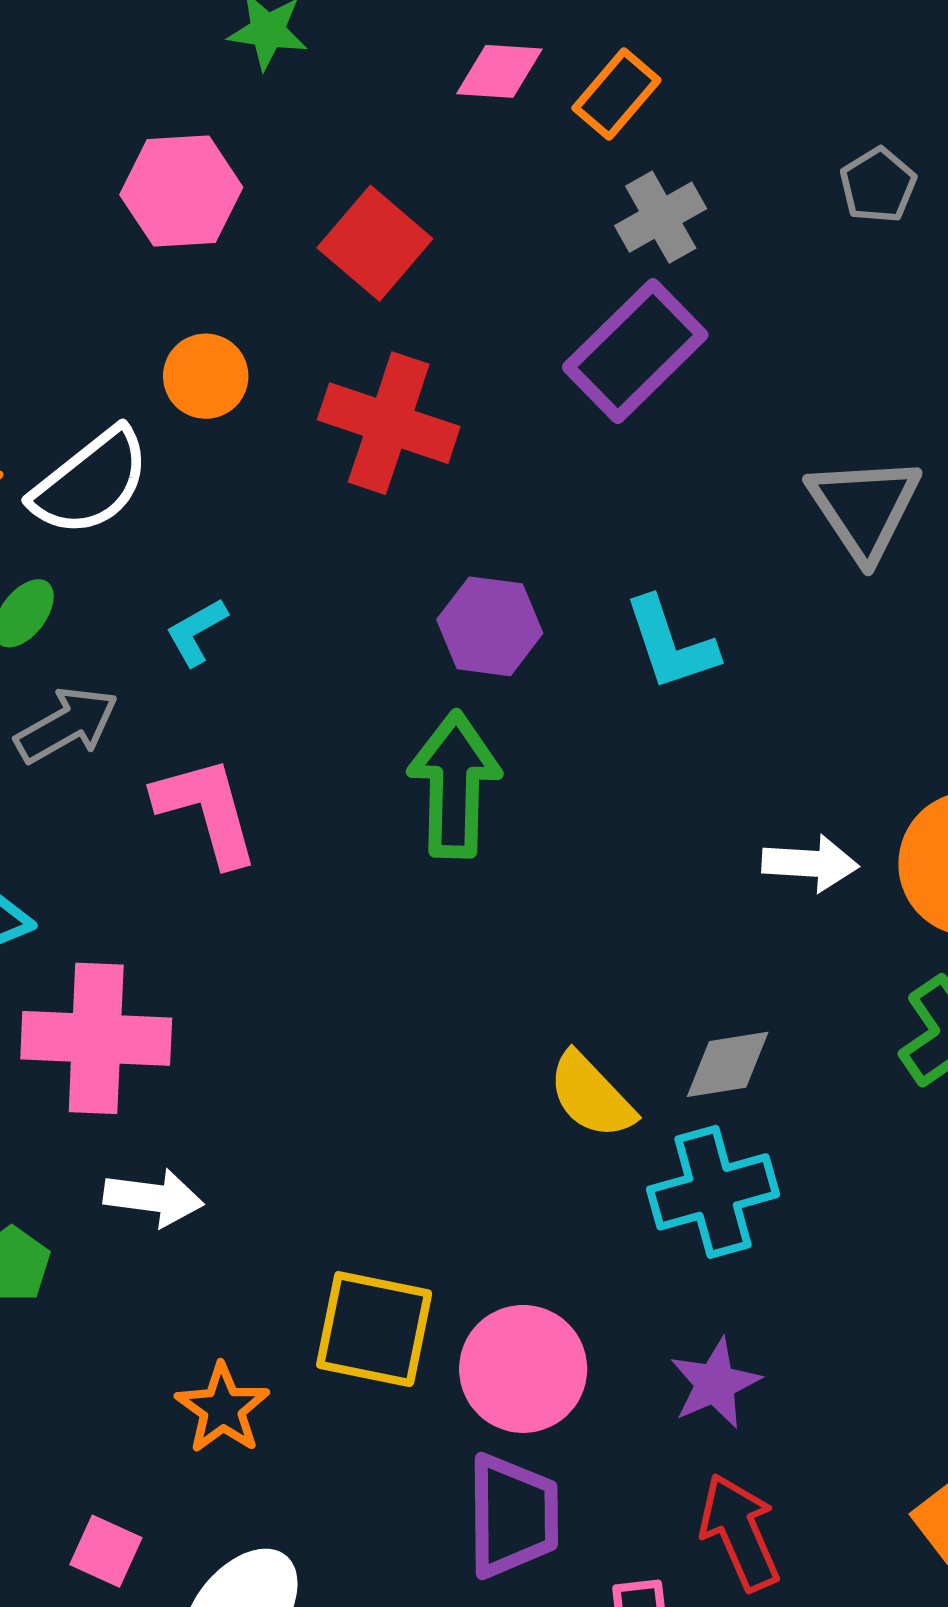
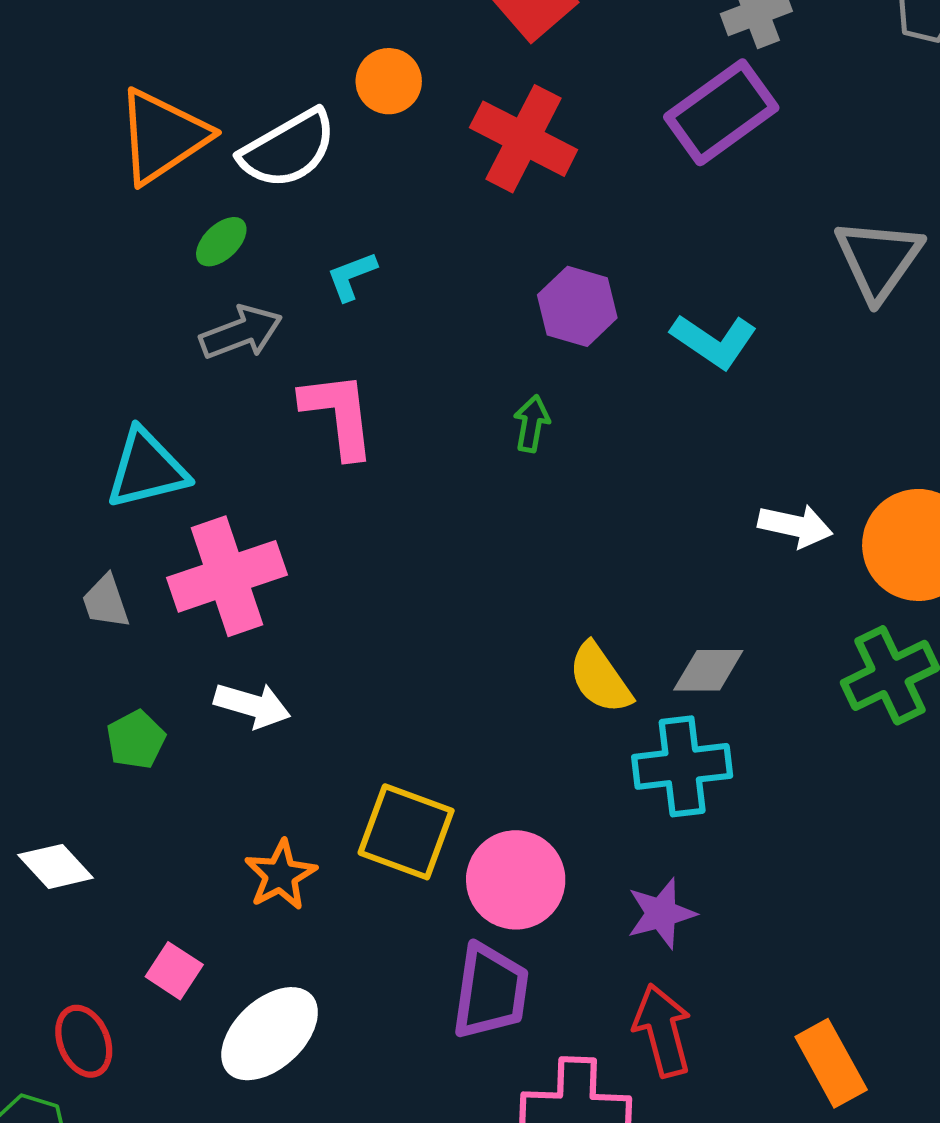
cyan L-shape: (671, 644) -> (714, 341), turned -46
green arrow: (454, 785) -> (532, 424), size x0.5
pink cross: (96, 1038) -> (227, 576), turned -30

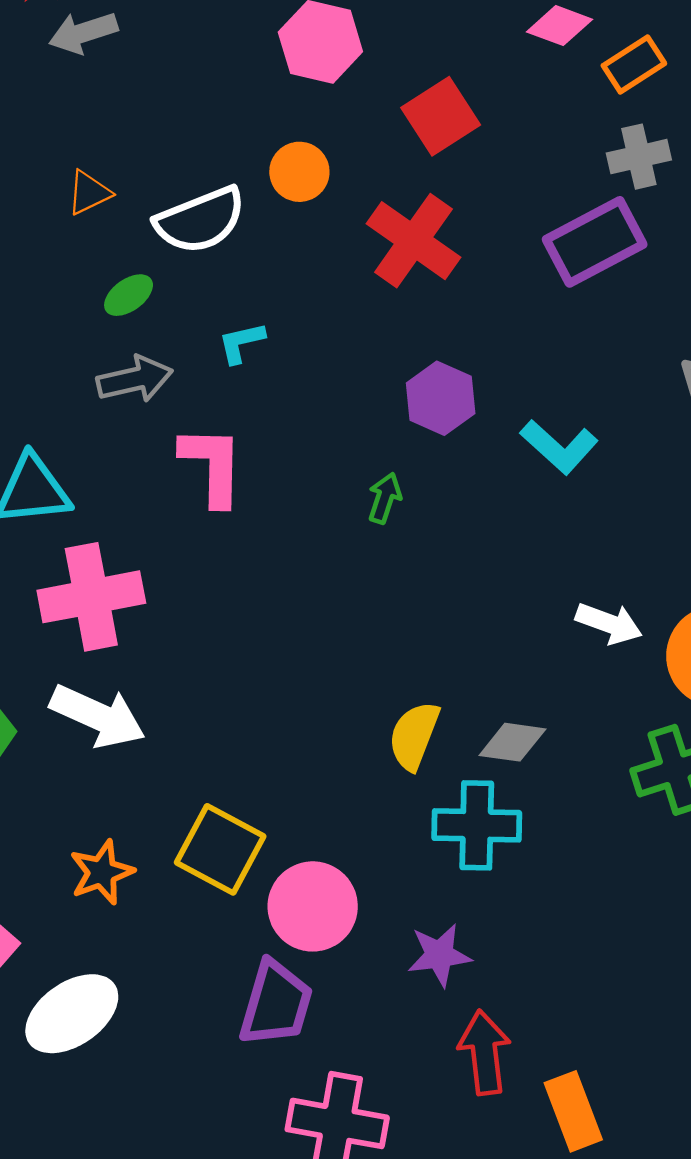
orange triangle: (162, 136) -> (89, 193), size x0.5
yellow semicircle: (600, 678) -> (414, 736), turned 48
white arrow: (252, 705) -> (98, 716), size x1.4
red arrow: (663, 1030) -> (484, 1052), moved

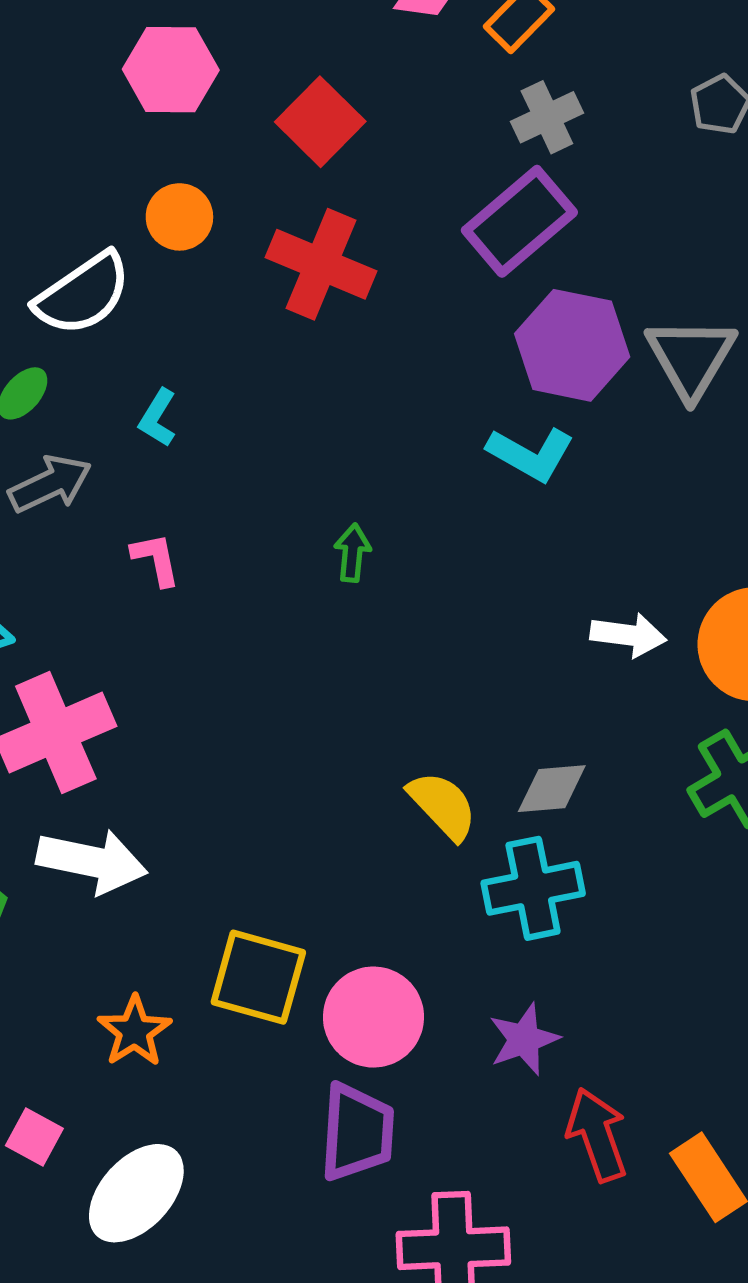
cyan L-shape: (241, 343) -> (158, 418), turned -33
purple hexagon: (441, 398) -> (572, 345), moved, size x1.4
pink L-shape: (212, 465) -> (156, 559), size x0.6
yellow semicircle: (414, 736) -> (443, 805), turned 128

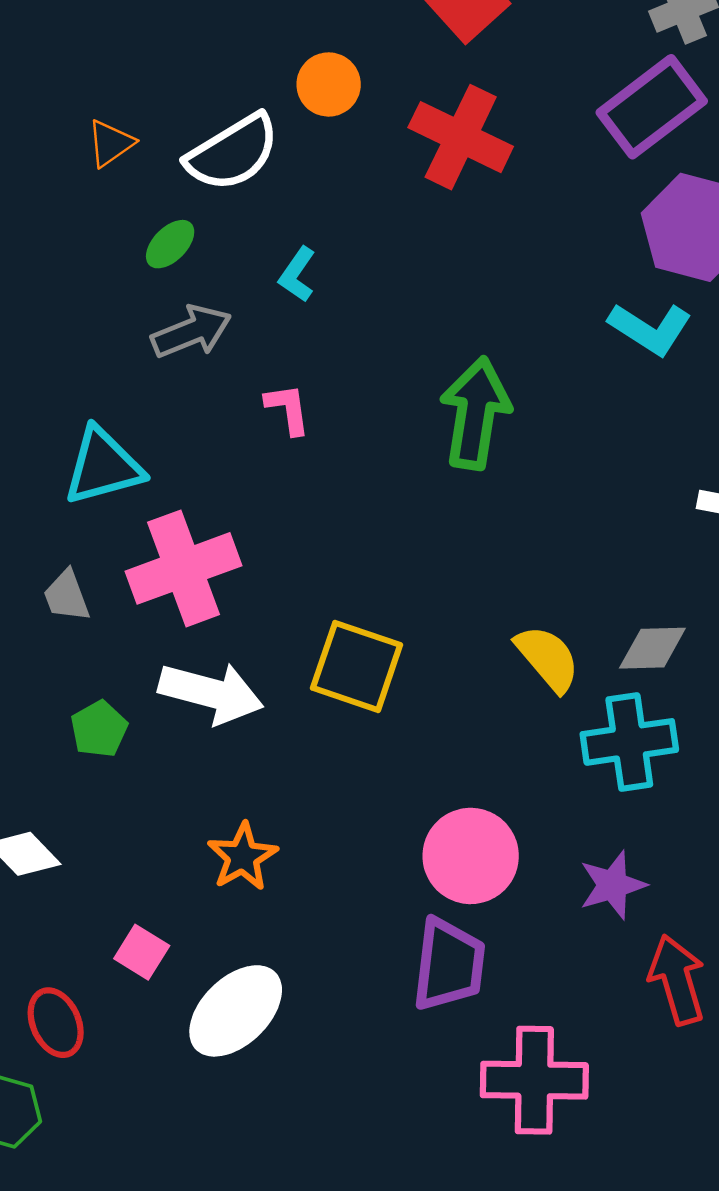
green arrow: (352, 553) -> (475, 413), size x2.0
yellow square: (258, 977) -> (357, 666), moved

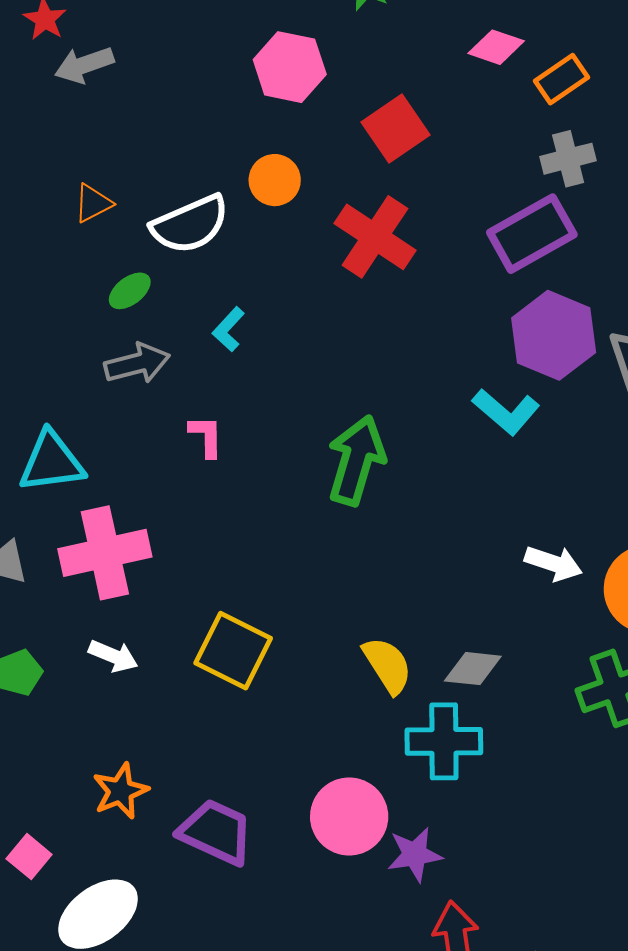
white arrow: (211, 693) -> (113, 656), size x0.6
pink circle: (471, 856) -> (349, 817), moved
purple trapezoid: (449, 965) -> (216, 832), moved, turned -80

